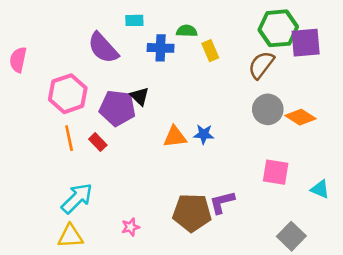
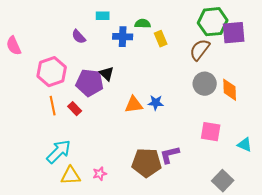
purple semicircle: (103, 48) -> (79, 37), size x0.6
pink semicircle: (18, 60) -> (14, 46), turned -36
orange diamond: (300, 117) -> (230, 90), turned 55
yellow triangle: (70, 236) -> (71, 176), moved

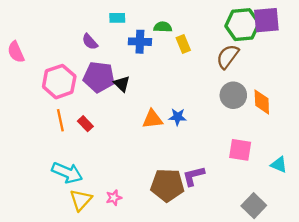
purple square: (234, 33) -> (266, 20), moved
purple pentagon: (90, 83) -> (99, 77), moved
cyan arrow: (59, 152) -> (67, 173), turned 68
yellow triangle: (71, 176) -> (81, 200), turned -45

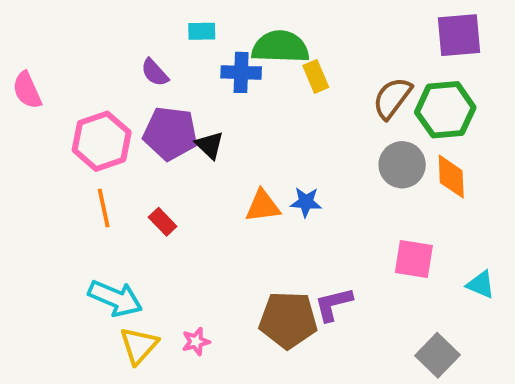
green hexagon: (242, 25) -> (445, 110), moved
green semicircle: (163, 27) -> (280, 47), size x1.8
red rectangle: (85, 124) -> (163, 222), moved

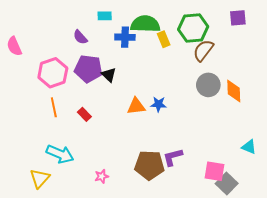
purple square: (459, 35) -> (238, 18), size x0.7
green hexagon: (445, 110) -> (193, 28), moved
pink square: (414, 259) -> (214, 171), moved
yellow triangle: (139, 345) -> (40, 178), moved

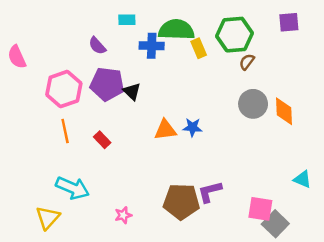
brown semicircle: (203, 50) -> (247, 62), size x0.6

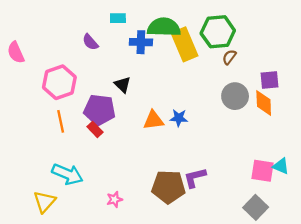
purple square: (289, 22) -> (269, 80), moved
yellow rectangle: (199, 48) -> (185, 44), size x1.8
purple pentagon: (107, 84) -> (100, 110), moved
pink square: (260, 209) -> (263, 171), moved

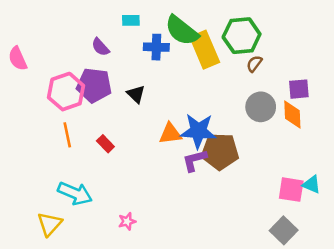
green semicircle: (164, 27) -> (182, 31), turned -144
purple pentagon: (100, 110) -> (94, 85), moved
blue star: (179, 118) -> (198, 131), size x1.8
purple L-shape: (195, 178) -> (195, 160), moved
brown pentagon: (168, 187) -> (220, 151), moved

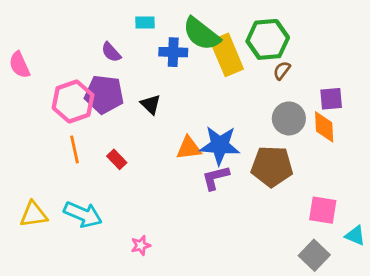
brown pentagon: (220, 151) -> (272, 166), moved
cyan triangle: (312, 184) -> (355, 236), moved
yellow triangle: (49, 224) -> (34, 214), moved, turned 40

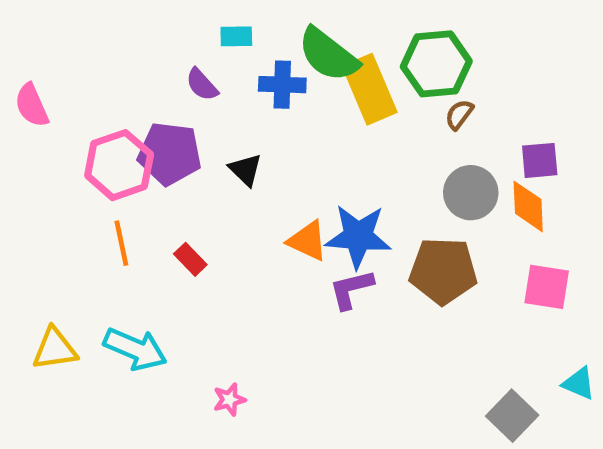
purple semicircle: (111, 52) -> (202, 85), moved
orange triangle: (189, 148) -> (308, 241), turned 32
pink square: (323, 210) -> (547, 287), moved

